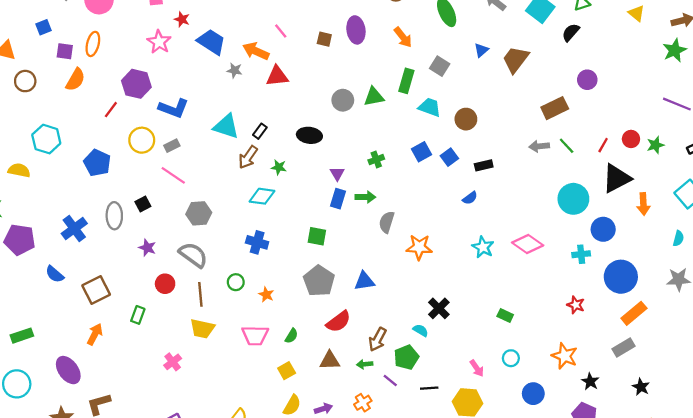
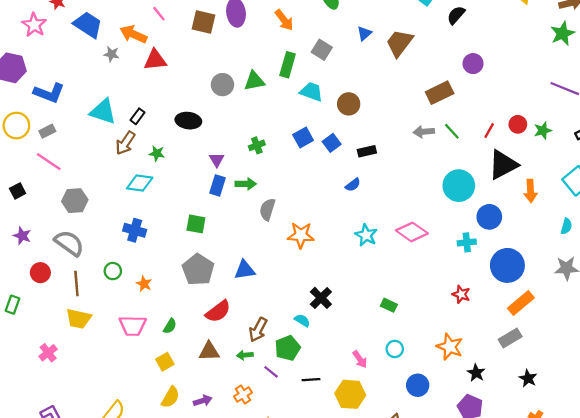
brown square: (324, 39) -> (204, 22), size x1.5

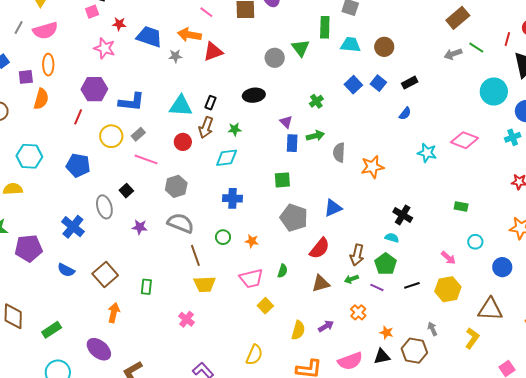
green triangle: (254, 81) -> (301, 48), turned -42
red circle: (40, 273) -> (183, 142), moved
yellow square: (165, 362) -> (265, 306), moved

